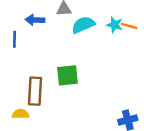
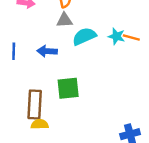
blue arrow: (35, 20) -> (47, 51), moved
yellow semicircle: (20, 114) -> (40, 124), moved

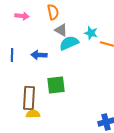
gray triangle: (64, 20) -> (61, 30), moved, turned 32
cyan star: (116, 36) -> (91, 33), moved

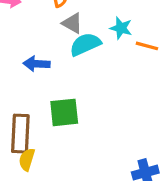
yellow semicircle: (33, 114) -> (27, 160), turned -72

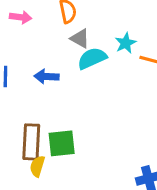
cyan star: (121, 28) -> (126, 43), turned 30
green square: (64, 112) -> (62, 143), moved

